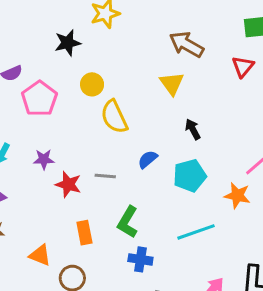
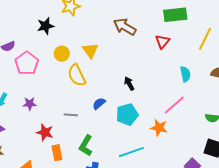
yellow triangle: (172, 84) -> (90, 50), moved
red star: (68, 184) -> (45, 132), moved

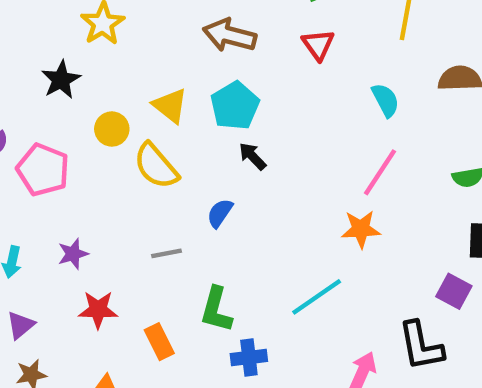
black arrow: (129, 83) -> (252, 156), moved
cyan pentagon: (127, 114) -> (235, 106), moved
red star: (45, 132) -> (98, 310), moved

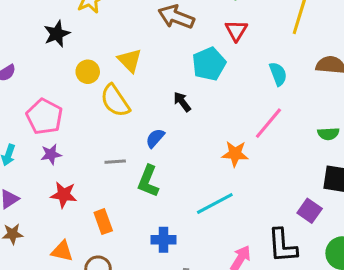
cyan pentagon: (235, 106) -> (209, 64), moved
pink pentagon: (43, 170) -> (44, 117), moved
orange star: (361, 229) -> (235, 154), moved
green L-shape: (216, 310) -> (148, 181), moved

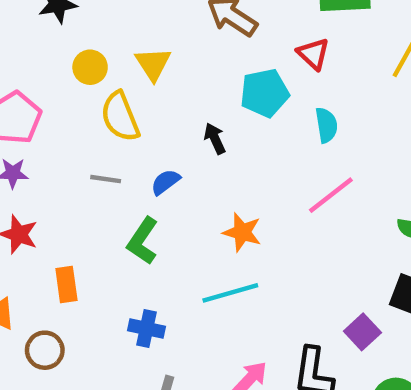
red triangle: (236, 30) -> (313, 54), turned -30
cyan semicircle: (278, 74) -> (326, 125), moved
orange star: (235, 154) -> (242, 232), moved
gray line: (115, 162) -> (106, 179), moved

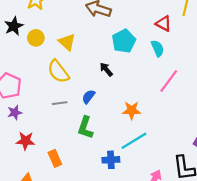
red triangle: (313, 54) -> (163, 24), moved
yellow circle: (90, 67) -> (36, 38), moved
blue cross: (146, 329) -> (111, 160), moved

